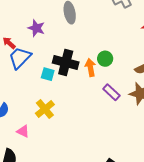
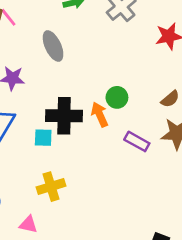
yellow cross: (45, 109) -> (51, 187), turned 36

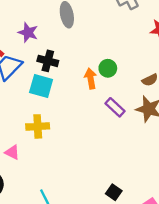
black cross: (64, 116) -> (48, 61), moved, size x0.7
cyan square: (43, 138) -> (41, 86), size x1.5

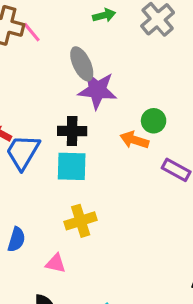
purple star: (28, 32) -> (97, 90), moved, size x1.4
orange arrow: (91, 78) -> (134, 140), turned -48

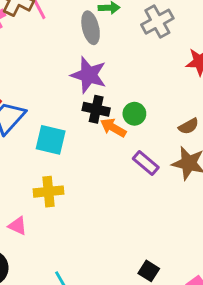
gray ellipse: (82, 64) -> (91, 28), moved
black cross: (72, 131) -> (96, 109), moved

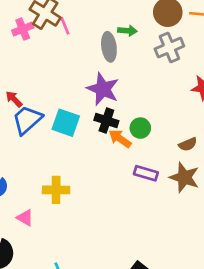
cyan square: (51, 140) -> (66, 123), moved
purple rectangle: (146, 163) -> (146, 173), turned -30

